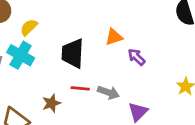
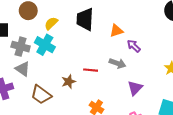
black trapezoid: (73, 53) -> (85, 19), moved
gray arrow: (108, 92) -> (117, 63), moved

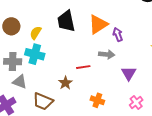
orange triangle: (116, 31) -> (98, 24), size x1.5
purple arrow: (134, 46) -> (118, 35), turned 40

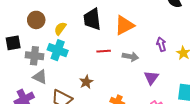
purple arrow: (118, 35) -> (161, 44), moved
red line: (83, 67) -> (104, 51), moved

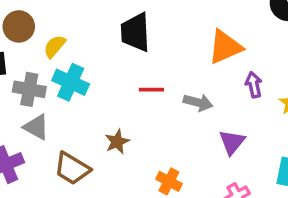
brown circle: (36, 20) -> (19, 26), moved
orange triangle: (124, 25) -> (225, 47), moved
yellow semicircle: (60, 29) -> (55, 46), moved

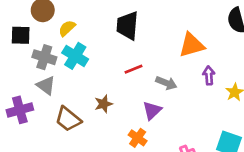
red line: (151, 90) -> (134, 69), turned -30
purple triangle: (232, 142) -> (152, 110), moved

